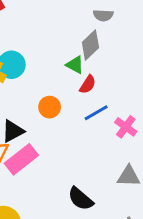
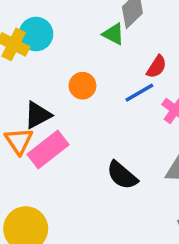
red semicircle: (88, 84) -> (157, 67), moved
black semicircle: (81, 199) -> (122, 175), moved

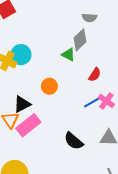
blue line: (139, 93) -> (93, 102), moved

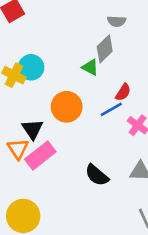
orange circle: (49, 86) -> (67, 107), size x1.5
blue line: (93, 102) -> (111, 109), moved
black triangle: (22, 104) -> (32, 129), turned -36

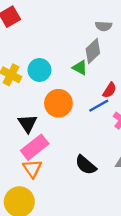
cyan circle: (31, 67) -> (39, 70), moved
orange triangle: (18, 149) -> (32, 169), moved

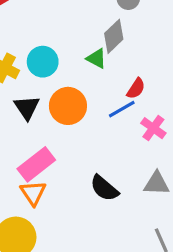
black triangle: (28, 123) -> (27, 108), moved

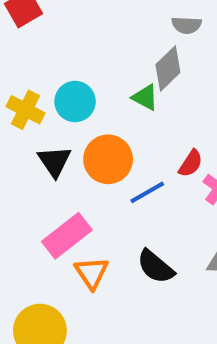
red semicircle: (136, 89) -> (191, 163), moved
blue line: (122, 109) -> (147, 192), moved
orange triangle: (33, 193) -> (92, 273), moved

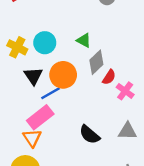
gray diamond: (168, 68) -> (96, 62), moved
blue line: (147, 192) -> (51, 93), moved
orange triangle: (92, 273) -> (32, 138), moved

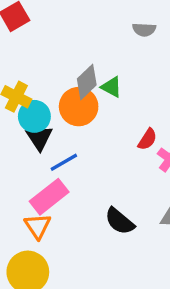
cyan circle: (45, 43) -> (34, 116), moved
gray diamond: (96, 62) -> (87, 82), moved
orange circle: (63, 75) -> (79, 107), moved

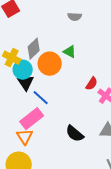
gray semicircle: (144, 30) -> (75, 17), moved
gray diamond: (87, 82) -> (34, 49), moved
blue line: (64, 162) -> (41, 98), turned 72

